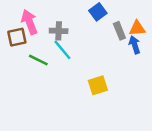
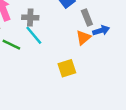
orange triangle: (137, 28) -> (83, 38), moved, turned -35
blue arrow: (135, 45) -> (101, 30), turned 91

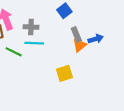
gray rectangle: (87, 17) -> (76, 35), moved
cyan line: (34, 35) -> (34, 43), turned -48

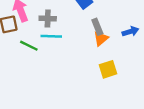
blue arrow: (96, 39) -> (130, 31), moved
yellow square: (64, 73) -> (108, 69), moved

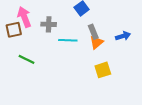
cyan line: (51, 36) -> (68, 40), moved
green line: (29, 46) -> (26, 59), moved

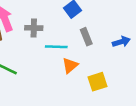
orange triangle: (96, 42) -> (70, 65), moved

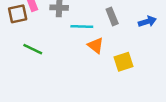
orange triangle: (70, 65) -> (96, 45), turned -42

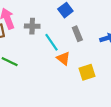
cyan line: (82, 27) -> (52, 42), turned 54

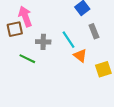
gray cross: (32, 26) -> (43, 42), moved

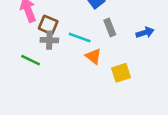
brown square: (15, 29) -> (48, 25), moved, turned 35
cyan line: (69, 40) -> (80, 38), turned -36

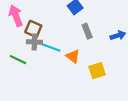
cyan line: (80, 38) -> (51, 48), moved

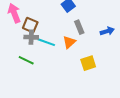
orange triangle: (73, 56) -> (69, 42), moved, turned 40
green line: (18, 60) -> (26, 60), moved

